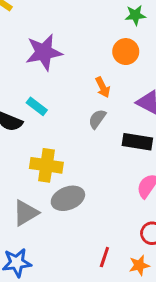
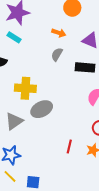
orange arrow: (103, 87) -> (59, 33), turned -40
cyan rectangle: (37, 106) -> (14, 37), moved

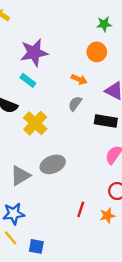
yellow cross: (25, 88) -> (35, 123), moved, turned 35

